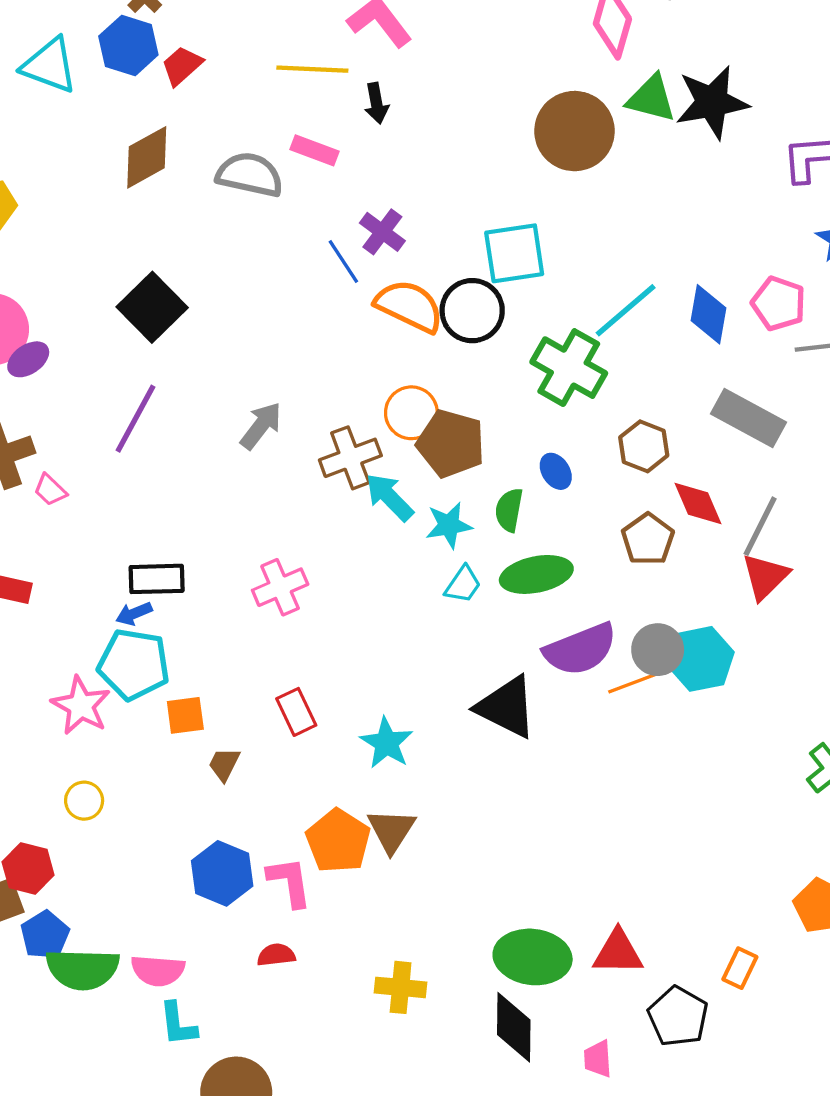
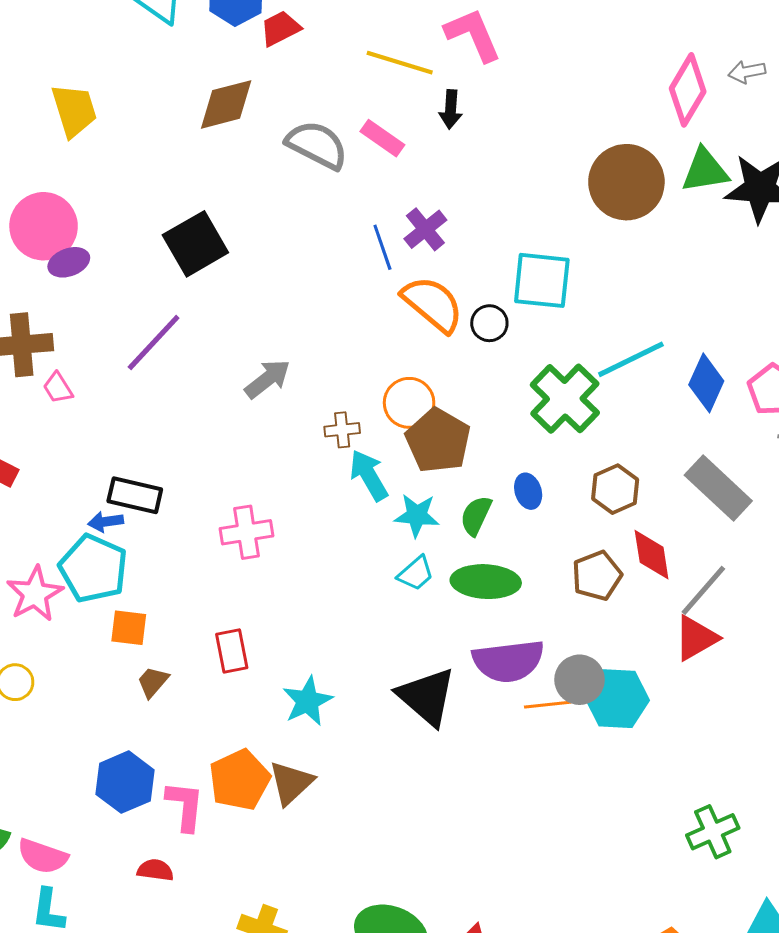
green triangle: (651, 99) -> (705, 171), turned -38
black circle: (472, 311) -> (489, 323), size x0.6
brown cross: (350, 458) -> (342, 430), size x0.6

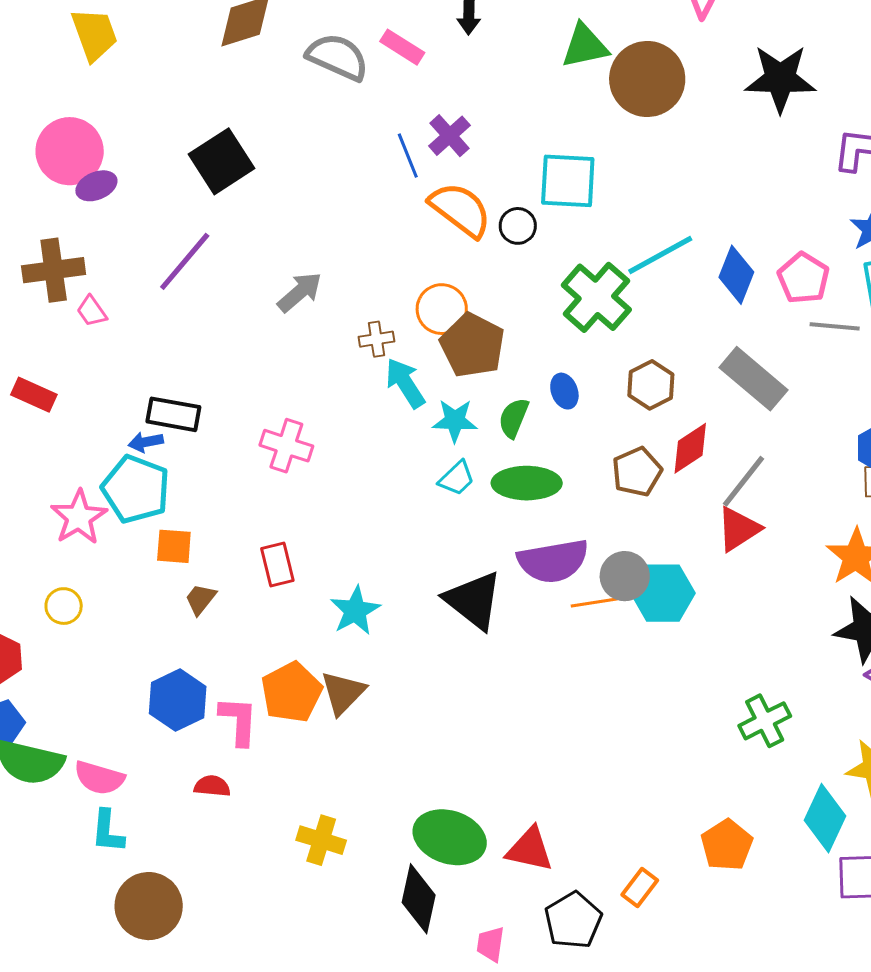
green triangle: (705, 171) -> (585, 46), moved
pink cross: (247, 532) -> (286, 446), turned 30
red diamond: (652, 555) -> (690, 448), turned 68

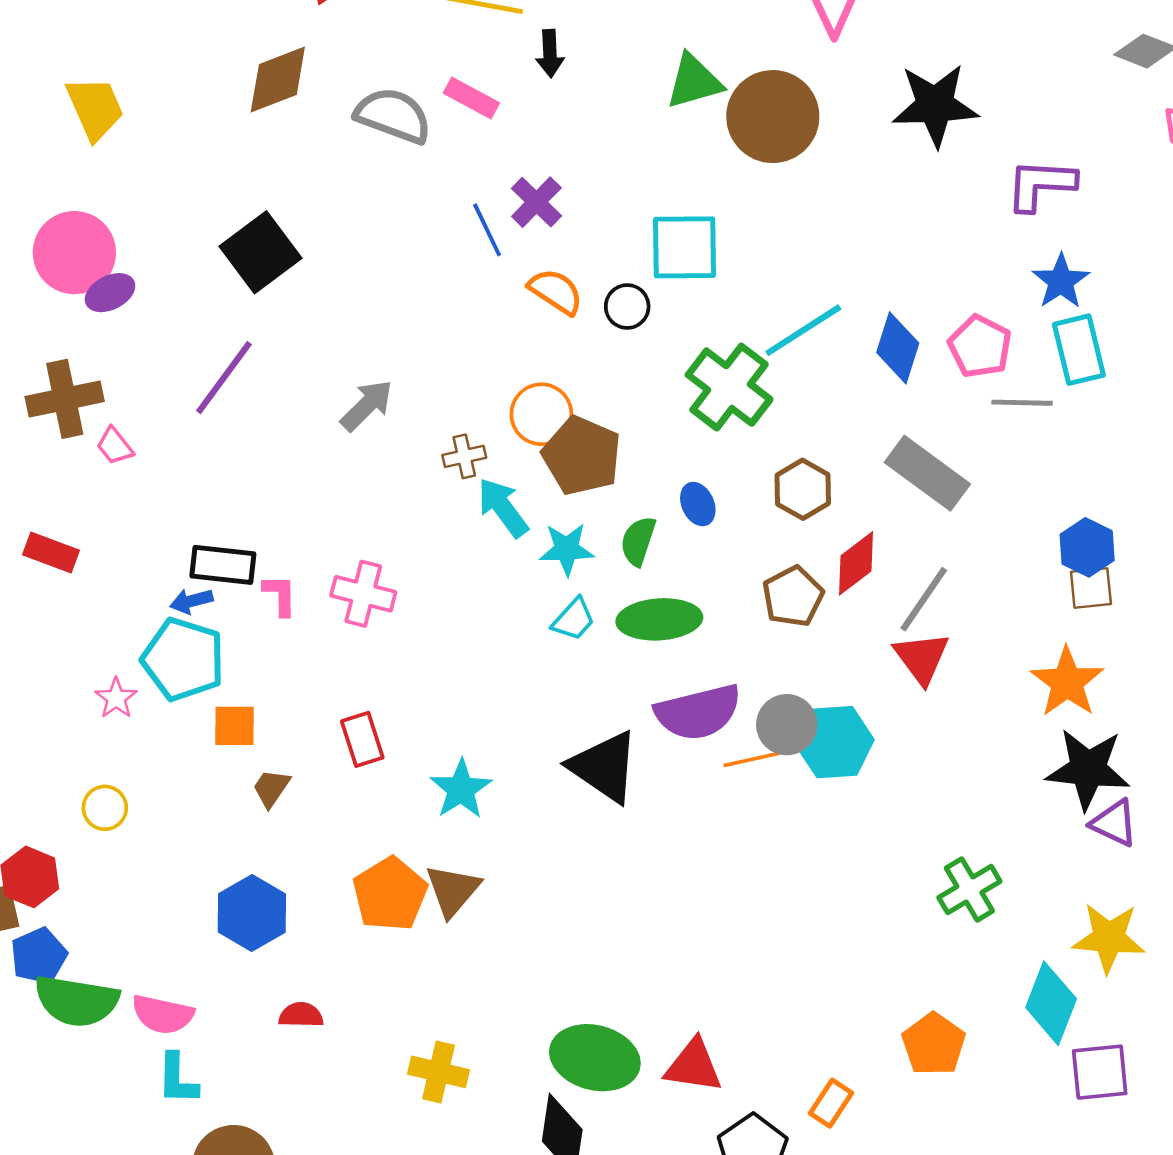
orange semicircle: (460, 210) -> (556, 291), size x0.7
pink star: (79, 517) -> (116, 698), size x0.6
red triangle: (739, 529) -> (922, 658), turned -30
pink L-shape: (239, 721) -> (280, 595), moved, size x0.7

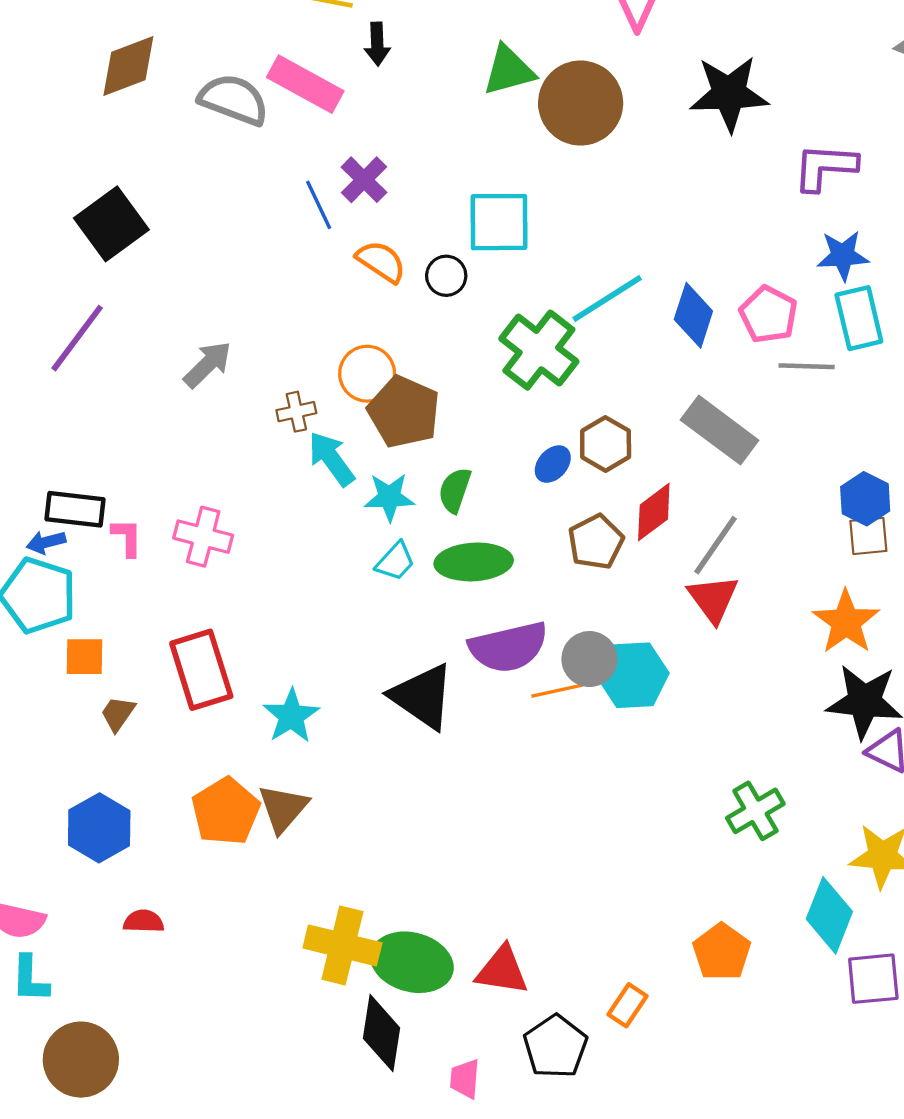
pink rectangle: (471, 98) -> (305, 84), size x1.5
blue star: (1061, 281) -> (843, 255), turned 30
blue ellipse: (698, 504) -> (553, 464), moved, turned 66
red rectangle: (362, 739) -> (201, 670), size x1.6
yellow cross: (439, 1072) -> (342, 945), moved, size x1.4

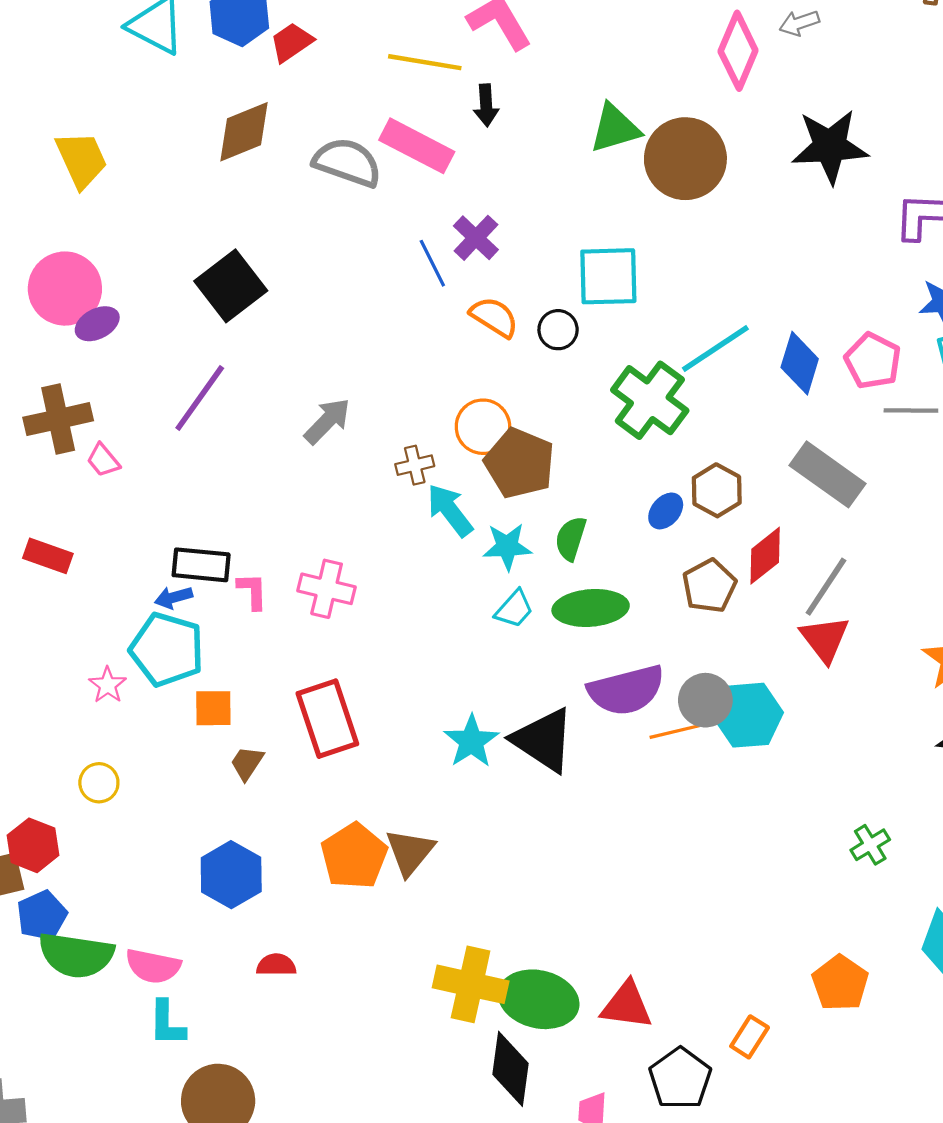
cyan star: (291, 716) -> (471, 741), moved
green cross: (755, 811) -> (870, 845), size x0.7

